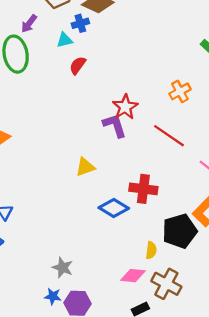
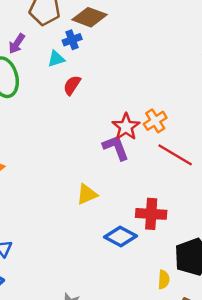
orange cross: (180, 91) -> (155, 121), moved

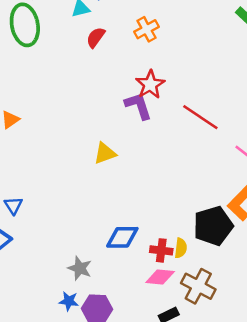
orange cross: (155, 121) -> (146, 29), moved
red cross: (151, 214) -> (161, 250), moved, size x0.7
blue diamond: (121, 237) -> (122, 237), moved, turned -32

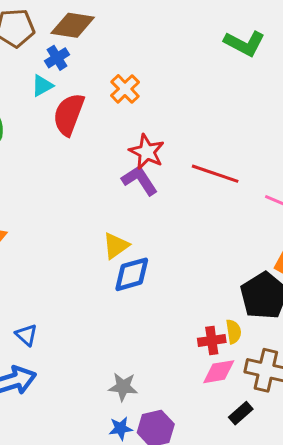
red semicircle: (96, 37) -> (69, 114), size x1.6
blue diamond: (122, 237) -> (132, 274), moved

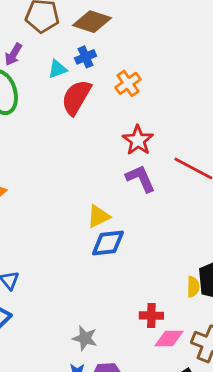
blue cross: (57, 58) -> (86, 57), moved
purple L-shape: (140, 180) -> (140, 178), moved
yellow semicircle: (234, 332) -> (193, 287), moved
red cross: (212, 340) -> (151, 316), moved

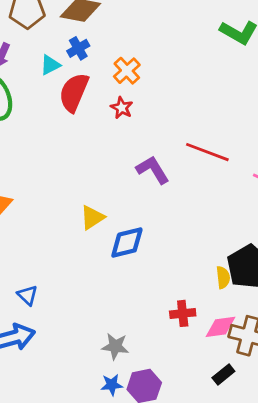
red star: (138, 140) -> (122, 108), moved, size x0.7
yellow triangle: (98, 216) -> (92, 217), moved
pink diamond: (169, 338) -> (221, 327), moved

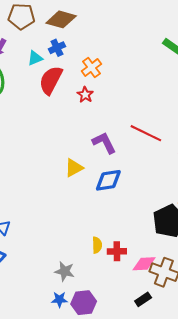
yellow triangle: (92, 217) -> (74, 168), moved
blue diamond: (127, 242) -> (108, 180), moved
yellow semicircle: (223, 277) -> (97, 245), moved

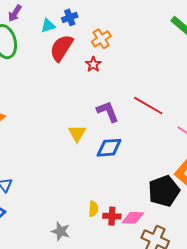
yellow triangle: (74, 168) -> (77, 133), turned -36
pink diamond: (144, 264) -> (133, 218), moved

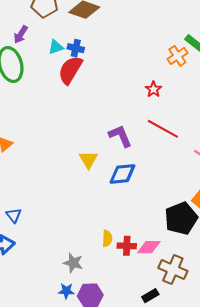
blue cross: (70, 17) -> (76, 48), moved, turned 35
orange cross: (101, 39) -> (177, 56), moved
red star: (93, 64) -> (153, 89), moved

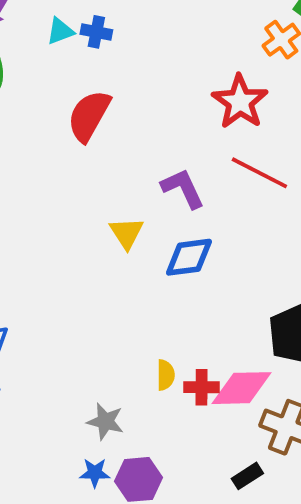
red semicircle: (70, 70) -> (89, 116), moved
red star: (153, 89) -> (240, 102), size x1.8
pink diamond: (149, 247) -> (242, 388), size x1.4

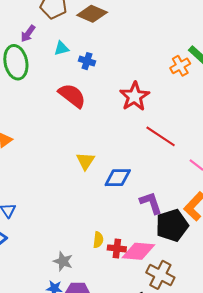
blue cross: (96, 32) -> (87, 61), moved
red star: (240, 102) -> (135, 96), moved
red semicircle: (89, 116) -> (72, 96), turned 92
purple L-shape: (183, 188) -> (151, 203), moved

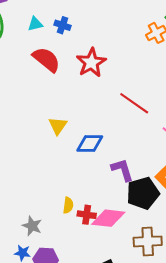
cyan triangle: (62, 48) -> (35, 24), moved
red star: (135, 96) -> (91, 63), moved
brown cross: (160, 275) -> (148, 241), moved, turned -32

